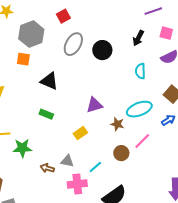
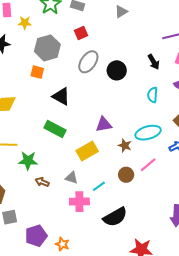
black arrow: (138, 38) -> (154, 62), turned -63
green rectangle: (46, 114) -> (55, 129), size x1.5
yellow rectangle: (80, 133) -> (87, 151), size x1.5
brown arrow: (47, 168) -> (42, 182), moved

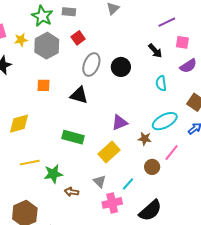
gray hexagon: (47, 48) -> (47, 46), moved
black triangle: (61, 96) -> (79, 95), moved
gray triangle: (72, 178) -> (99, 181), turned 40

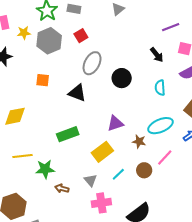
black circle: (121, 67) -> (122, 78), moved
green rectangle: (73, 137) -> (68, 134), turned -40
cyan line: (128, 184) -> (118, 174), moved

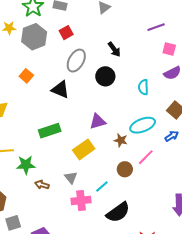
black arrow: (157, 55) -> (114, 49), moved
orange square: (43, 80) -> (26, 76), turned 32
cyan line: (118, 174) -> (102, 186), moved

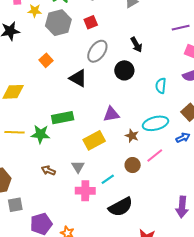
green star: (26, 165) -> (40, 134), moved

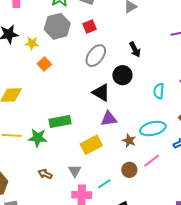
yellow star: (35, 11) -> (32, 43), moved
black triangle: (78, 78) -> (101, 93), moved

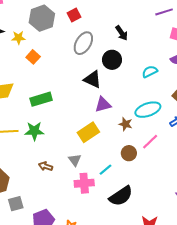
cyan semicircle: (159, 91) -> (150, 72), turned 63
green rectangle: (60, 121) -> (41, 99), moved

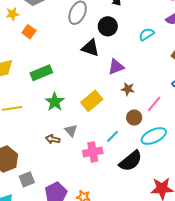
purple triangle: (103, 105) -> (116, 67), moved
cyan ellipse: (148, 110) -> (154, 136), moved
green star: (34, 131) -> (55, 102), moved, turned -30
gray triangle: (75, 160) -> (71, 131), moved

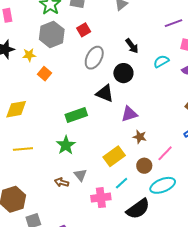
cyan semicircle: (147, 34) -> (161, 61), moved
green rectangle: (41, 73) -> (76, 115), moved
yellow rectangle: (92, 101) -> (114, 156), moved

